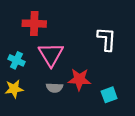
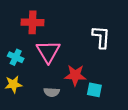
gray semicircle: (54, 88) -> (52, 92), moved
cyan square: (109, 95) -> (94, 90), moved, turned 32

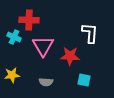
cyan cross: (16, 57) -> (14, 37), moved
red star: (75, 75) -> (70, 56), moved

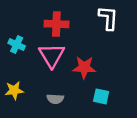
red cross: (29, 20) -> (56, 24), moved
white L-shape: (90, 33) -> (108, 18), moved

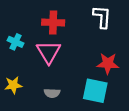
red star: (84, 67) -> (108, 63), moved
cyan square: (101, 96) -> (95, 91), size x1.6

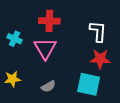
white L-shape: (102, 17) -> (98, 31), moved
gray semicircle: (52, 93) -> (48, 86), turned -32

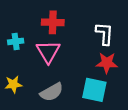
cyan cross: (15, 39) -> (16, 41), turned -32
gray semicircle: (48, 86) -> (52, 92), size x1.5

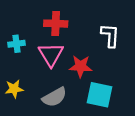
red star: (107, 63) -> (81, 66), moved

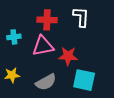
white L-shape: (110, 35) -> (81, 17), moved
pink triangle: (51, 54) -> (43, 46), turned 50

